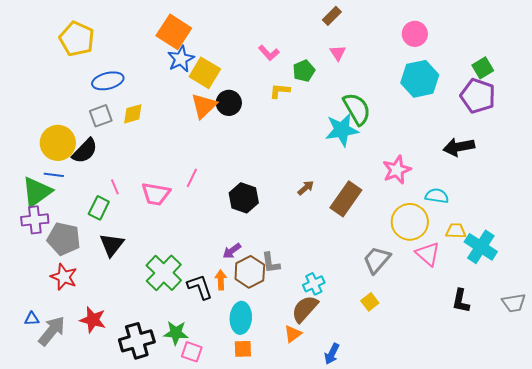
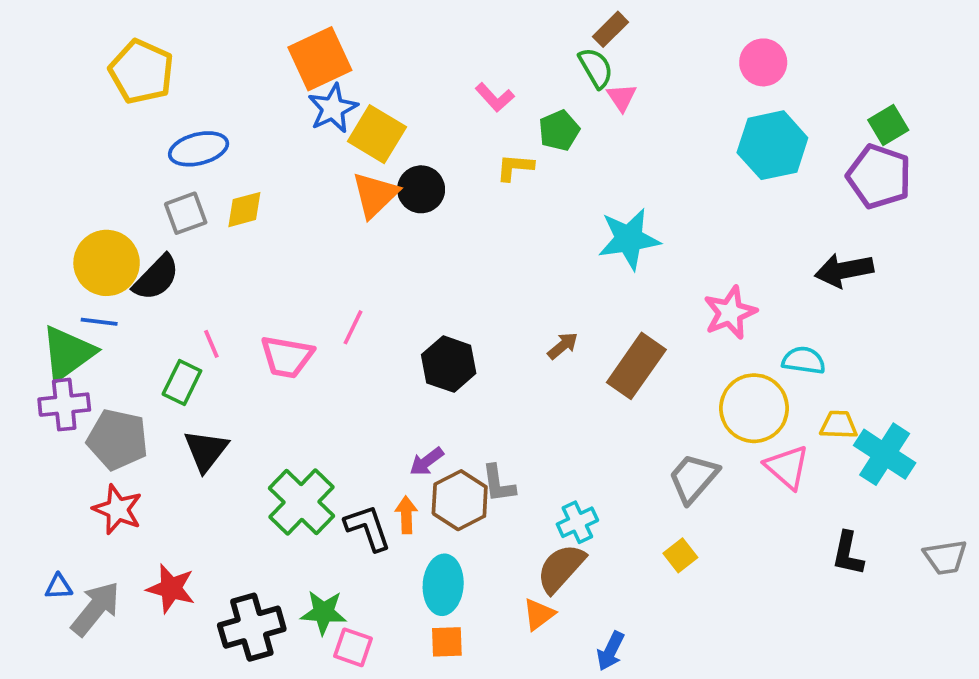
orange square: (174, 32) -> (320, 59), turned 32
green semicircle: (357, 109) -> (596, 68), moved, size x0.7

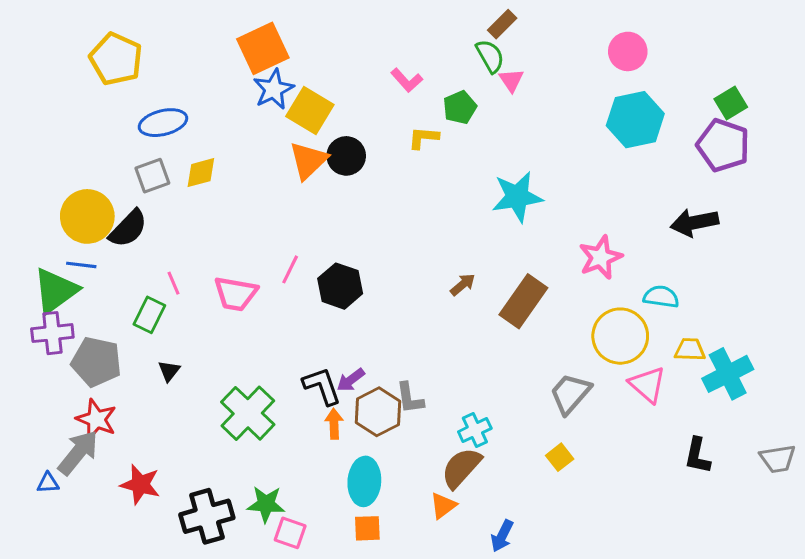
black hexagon: (449, 364) -> (340, 286), moved
black triangle: (206, 451) -> (169, 371), size x0.6
cyan cross: (885, 454) -> (728, 374), turned 30
black L-shape: (368, 528) -> (322, 386), moved
gray arrow: (96, 609) -> (78, 453), moved

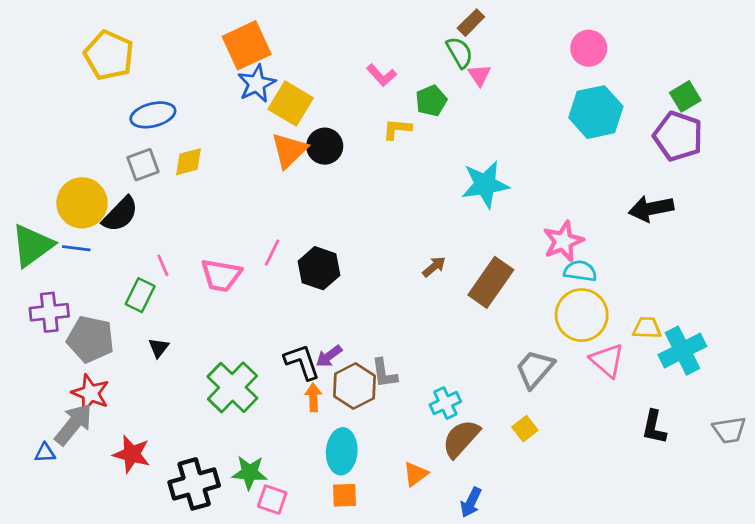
green triangle: (55, 291) -> (32, 245), moved
cyan semicircle: (661, 297) -> (580, 271), moved
brown semicircle: (461, 468) -> (461, 439), moved

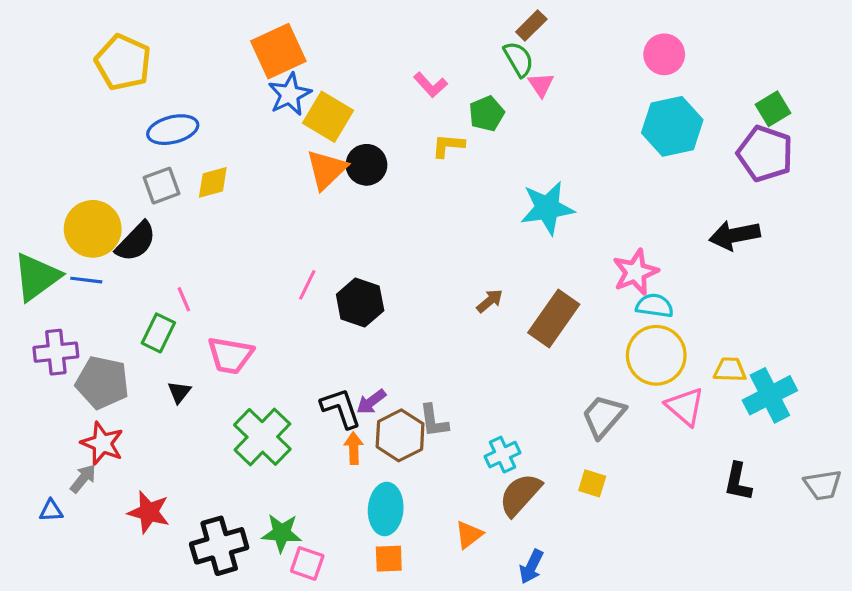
pink trapezoid: (221, 275) -> (230, 355), moved
gray arrow: (73, 424) -> (83, 479), size x0.6
yellow square: (525, 429) -> (592, 483), turned -35

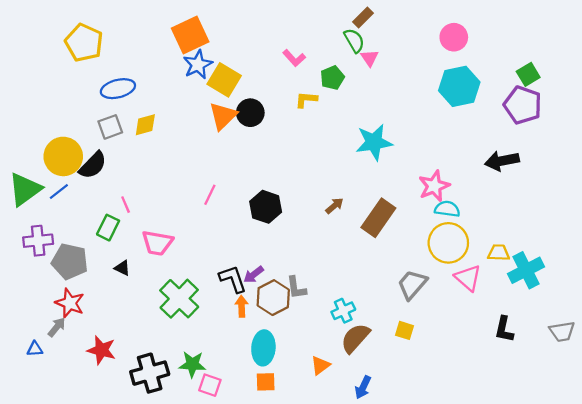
blue line: (86, 280) -> (59, 191), turned -45
black hexagon: (360, 302) -> (266, 207), moved
black triangle: (179, 392) -> (122, 268), turned -42

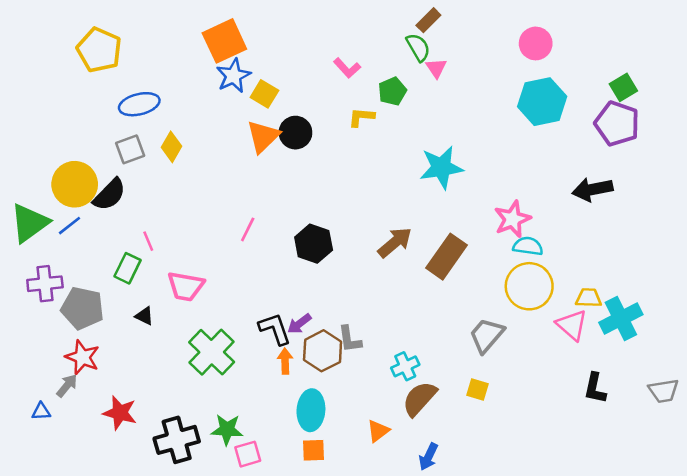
yellow square: (224, 80) -> (264, 94), size x0.7
yellow diamond: (145, 125) -> (171, 147), turned -45
brown arrow: (335, 206) -> (395, 242), size x1.6
pink triangle: (468, 278) -> (572, 325), moved
pink square: (210, 385) -> (248, 454), turned -35

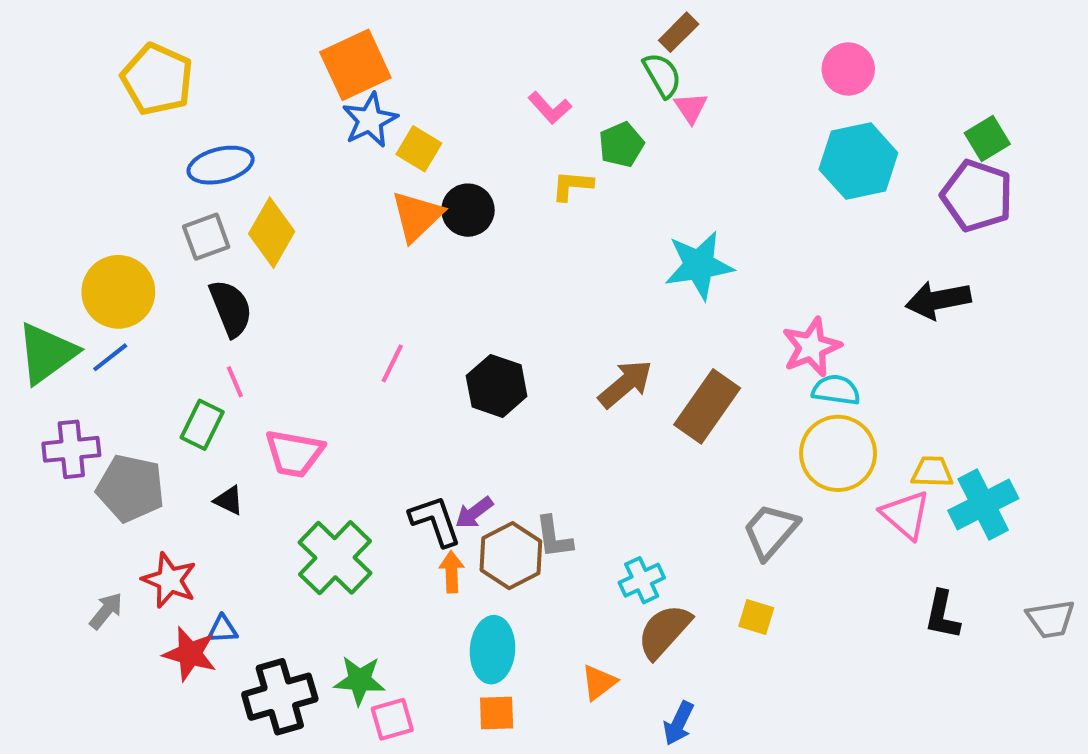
yellow diamond: (171, 147) -> (272, 233), size x1.4
black semicircle: (110, 195) -> (231, 308), moved, turned -66
red star: (82, 357) -> (169, 580), moved
blue triangle: (41, 411) -> (223, 629), moved

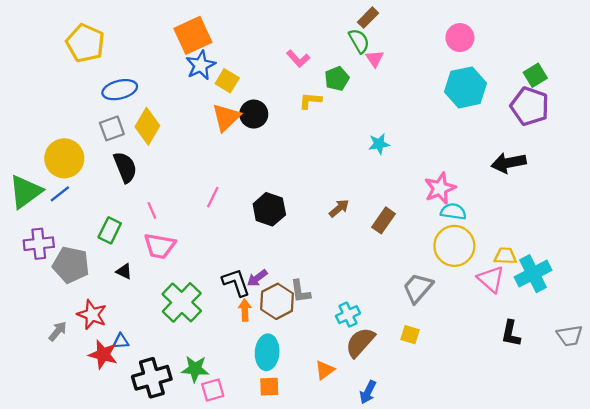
cyan star: (699, 265) -> (379, 144), size x0.6
pink line: (235, 382) -> (152, 210), moved
brown arrow: (625, 384) -> (339, 208), size x0.7
brown rectangle: (707, 406) -> (383, 220), size x0.7

